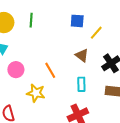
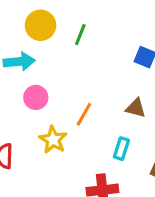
brown triangle: (82, 55) -> (136, 108), turned -40
orange line: (50, 70) -> (84, 114), turned 42

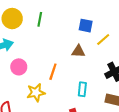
brown triangle: (136, 108) -> (78, 51), moved
yellow star: (53, 140) -> (36, 93), turned -30

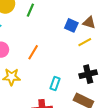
brown triangle: (78, 51) -> (89, 23), moved
orange line: (53, 72) -> (33, 52), moved

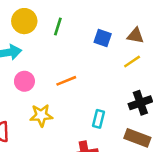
blue square: (71, 25) -> (103, 38), moved
orange line: (33, 52) -> (66, 81), turned 42

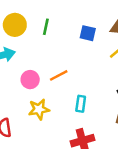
pink circle: (24, 81) -> (30, 80), moved
cyan rectangle: (98, 119) -> (81, 104), moved

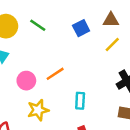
green line: (46, 27) -> (38, 25), turned -63
blue square: (88, 33) -> (81, 28), turned -35

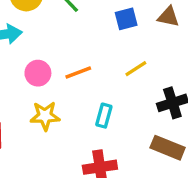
yellow line: (112, 44) -> (136, 69), moved

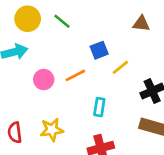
blue square: (126, 19) -> (99, 50), moved
yellow star: (45, 116) -> (52, 130), moved

